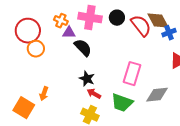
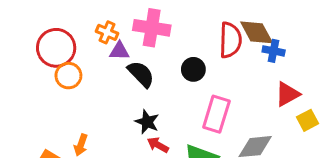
black circle: (117, 18) -> (193, 69), moved
red semicircle: (141, 26) -> (230, 40), turned 40
blue cross: (169, 33) -> (274, 51), turned 32

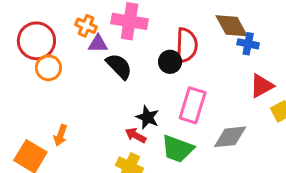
red semicircle: (230, 40) -> (187, 45), moved
black star: (147, 122) -> (148, 117), moved

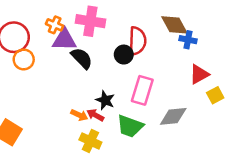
purple triangle: (98, 44) -> (64, 40), size x1.5
orange arrow: (60, 135) -> (79, 115), moved, turned -84

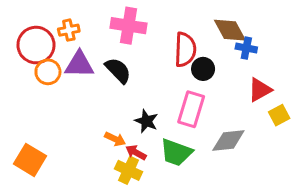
orange cross: (55, 25) -> (69, 30), moved, turned -35
purple triangle: (64, 40) -> (79, 64), moved
black circle: (124, 55) -> (203, 69), moved
red arrow: (95, 115) -> (136, 152), moved

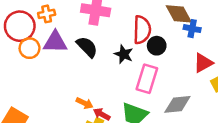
black star: (146, 121) -> (124, 54), moved

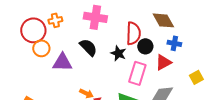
blue cross: (192, 29) -> (174, 43), moved
purple triangle: (55, 42) -> (62, 62), moved
red triangle: (203, 63) -> (163, 62), moved

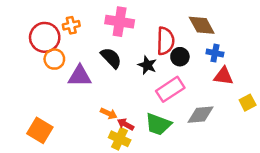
red triangle: (163, 62) -> (223, 76), moved, turned 36
pink rectangle: (137, 73) -> (170, 89), turned 40
yellow square: (196, 77) -> (248, 103), moved

